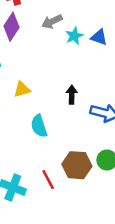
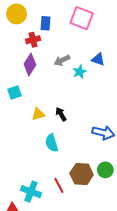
blue triangle: (99, 37) -> (98, 59), moved
black arrow: (72, 95) -> (61, 114), moved, turned -32

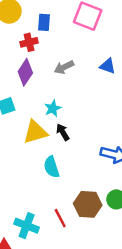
cyan star: (80, 72) -> (53, 108), moved
yellow triangle: (38, 114) -> (35, 132), size x1.5

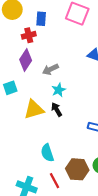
gray arrow: (64, 67) -> (50, 69), moved
cyan star: (53, 108) -> (59, 90), moved
cyan semicircle: (51, 167) -> (47, 153), moved

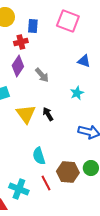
gray arrow: (50, 69) -> (42, 75), turned -105
cyan star: (59, 90) -> (77, 93), moved
yellow triangle: (34, 109) -> (26, 114), turned -50

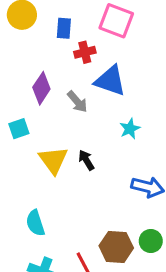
red cross: (21, 42) -> (85, 52), moved
blue triangle: (84, 61) -> (110, 81), moved, size x1.6
cyan semicircle: (39, 156) -> (35, 223), moved

